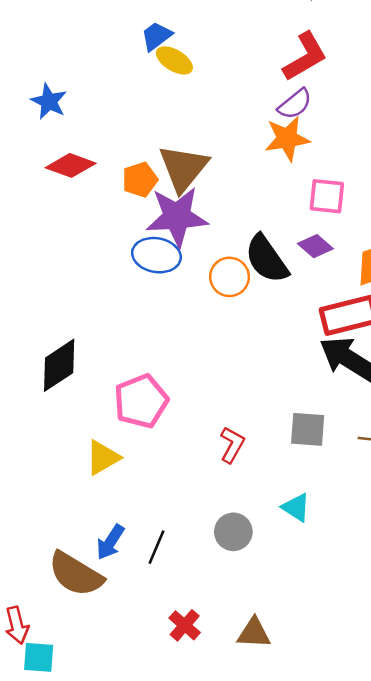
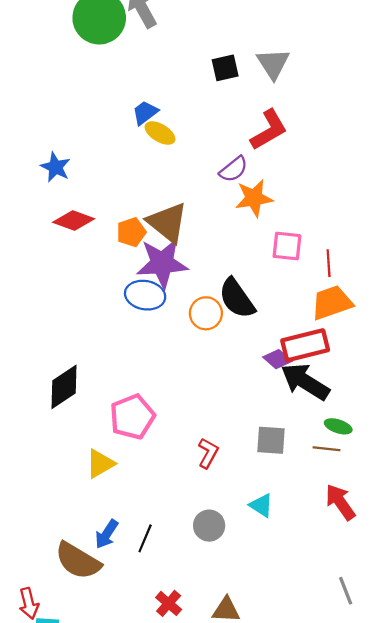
purple semicircle: (295, 104) -> (234, 169), moved
brown triangle: (183, 168) -> (167, 223), turned -30
purple diamond: (315, 246) -> (277, 359), moved

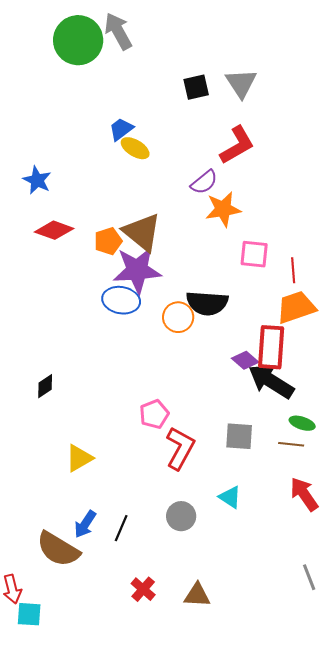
black semicircle: (237, 298) -> (207, 303), turned -51
red rectangle: (305, 345) -> (271, 347), turned -72
black diamond: (64, 387) -> (45, 386), size x0.6
pink pentagon: (132, 417) -> (154, 414), moved, size x0.7
red L-shape: (208, 453) -> (180, 448), size x1.5

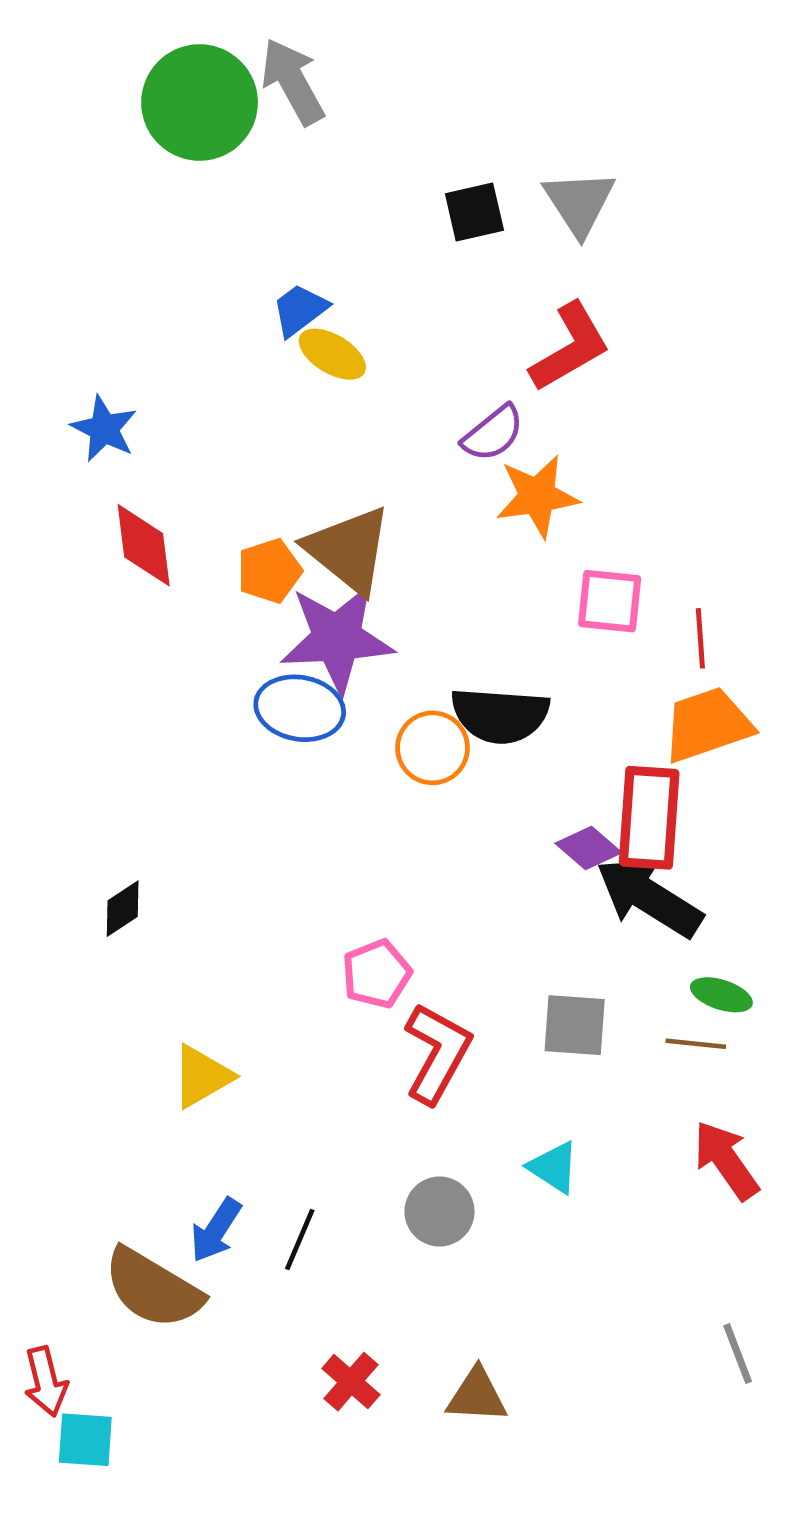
red diamond: (54, 230) -> (144, 545), turned 63

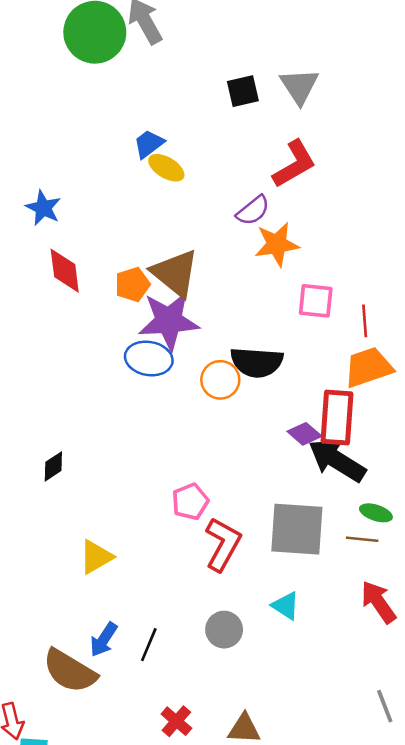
gray square: (575, 1025) -> (297, 529), size x1.6

